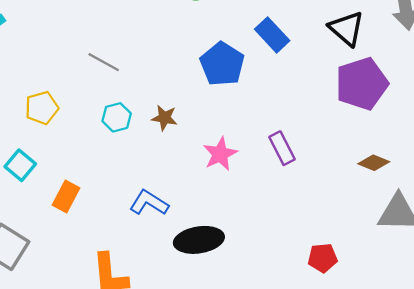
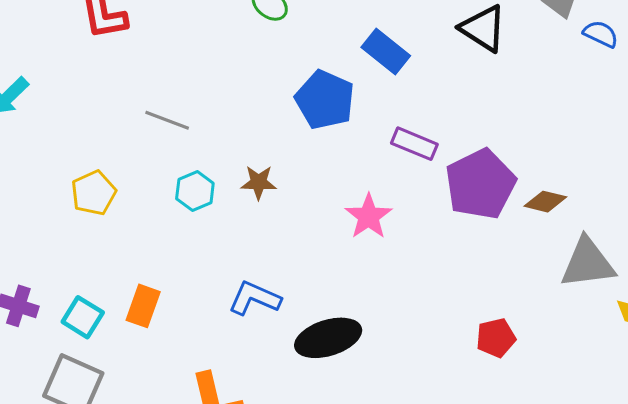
purple pentagon: (362, 84) -> (480, 184), moved
purple rectangle: (282, 148) -> (414, 144), moved, turned -32
pink star: (220, 154) -> (369, 216), moved
cyan square: (20, 165) -> (83, 317), moved

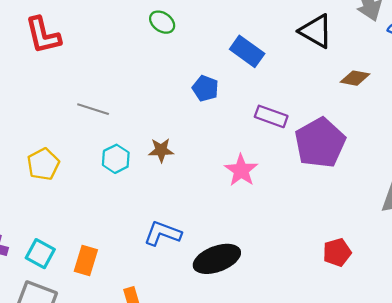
blue pentagon: (325, 100) -> (205, 88), size x0.6
brown diamond: (545, 202) -> (355, 78), moved
orange rectangle: (143, 306) -> (86, 261), moved

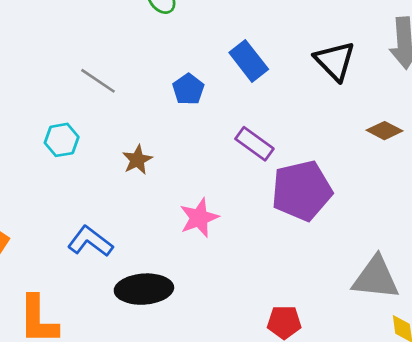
brown diamond: (355, 78) -> (385, 131), moved
gray line: (93, 109) -> (98, 81), moved
brown star: (161, 150) -> (137, 160), moved, turned 30
pink star: (241, 170) -> (199, 218), moved

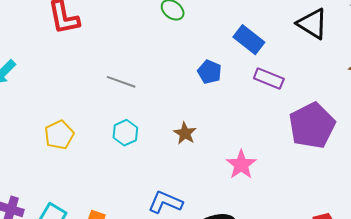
gray line: (98, 81) -> (121, 82), moved
purple rectangle: (254, 144) -> (269, 79), moved

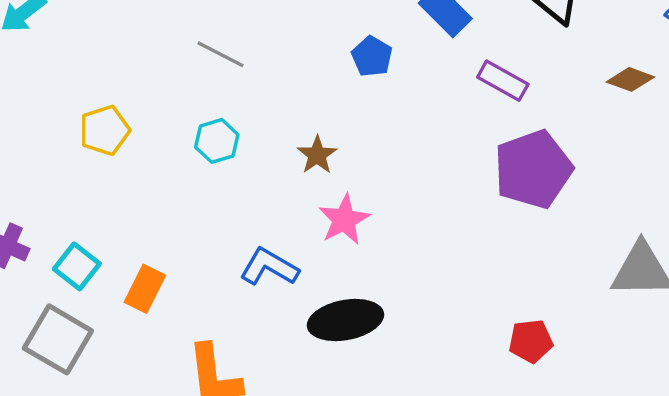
purple rectangle: (269, 79) -> (503, 81), moved
pink star: (241, 165) -> (344, 220), moved

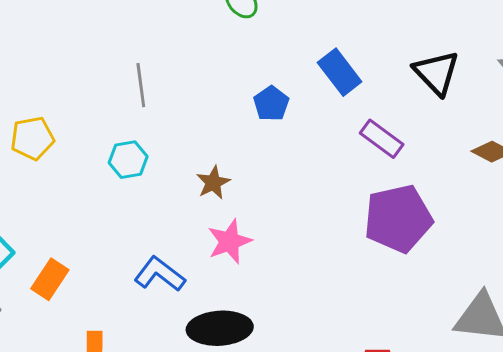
gray line: (221, 54) -> (141, 85), turned 48

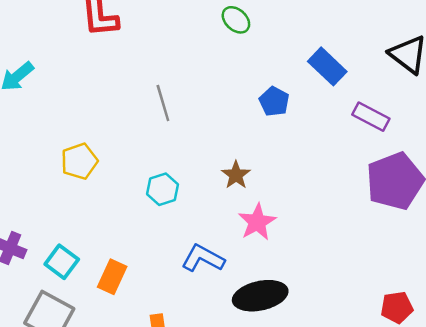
cyan hexagon: (128, 160) -> (163, 189), moved

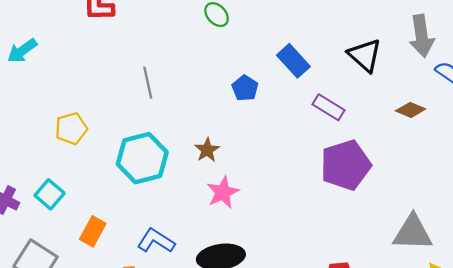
cyan hexagon: (163, 189) -> (142, 158), size x1.8
blue L-shape: (203, 258) -> (156, 241), moved
cyan square: (62, 262) -> (50, 194), moved

